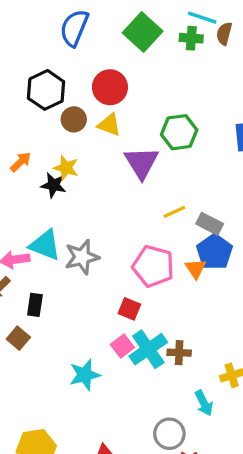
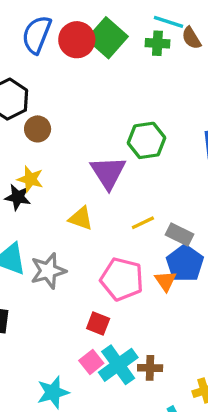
brown semicircle: (224, 34) -> (191, 38), turned -45
red circle: (110, 87) -> (77, 40), moved
yellow triangle: (109, 125) -> (81, 218), moved

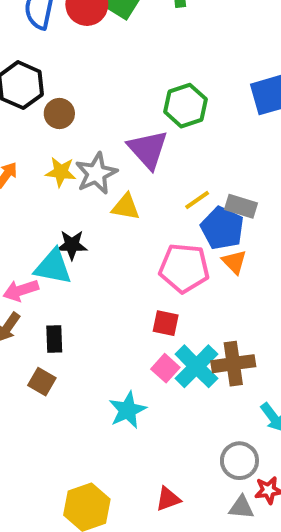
black star: (18, 197) -> (72, 245), moved
blue pentagon: (185, 263) -> (222, 228), moved
gray star: (48, 271) -> (96, 173), moved
brown cross: (150, 368) -> (233, 364), size x1.5

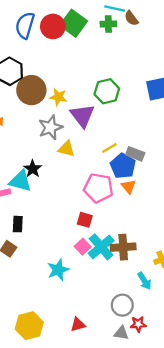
brown circle: (59, 114) -> (31, 90), size x1.6
yellow star: (61, 172) -> (58, 97), moved
black star: (72, 245) -> (33, 169), turned 30

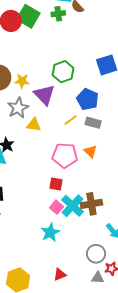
blue pentagon: (123, 166) -> (88, 99), moved
cyan star: (58, 270) -> (50, 232), moved

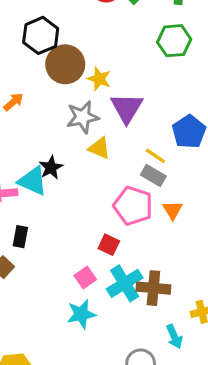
green hexagon: (63, 72) -> (174, 41), moved
yellow line: (71, 120) -> (155, 156), turned 56
gray rectangle: (93, 123) -> (153, 176), moved
pink square: (57, 207) -> (85, 278), moved

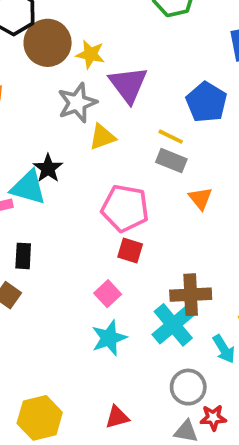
yellow triangle: (99, 148) -> (102, 137), turned -35
pink pentagon: (133, 206) -> (125, 208), moved
cyan cross: (125, 283) -> (173, 325), moved

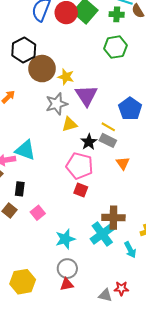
black star: (48, 168) -> (89, 142), moved
pink square: (108, 294) -> (38, 213), moved
gray circle: (188, 387) -> (67, 269), moved

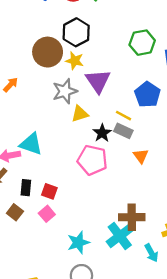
green hexagon: (115, 47) -> (142, 43), moved
black hexagon: (24, 50) -> (76, 32), moved
red square: (81, 190) -> (49, 191), moved

